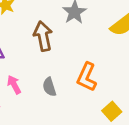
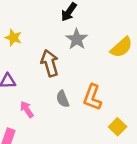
gray semicircle: (49, 87) -> (63, 99), moved

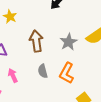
gray star: (77, 39) -> (68, 42), moved

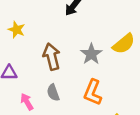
gray semicircle: (43, 71) -> (53, 93), moved

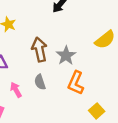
gray star: (91, 54) -> (66, 55), moved

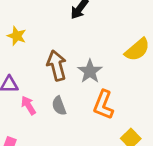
pink arrow: (16, 90) -> (28, 105), moved

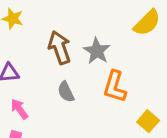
pink arrow: (28, 105) -> (19, 109), moved

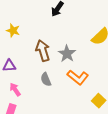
orange L-shape: (115, 87) -> (78, 77), turned -70

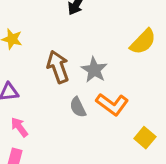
gray semicircle: (46, 79) -> (78, 107), moved

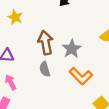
gray semicircle: (78, 107) -> (45, 69), moved

